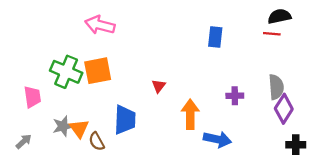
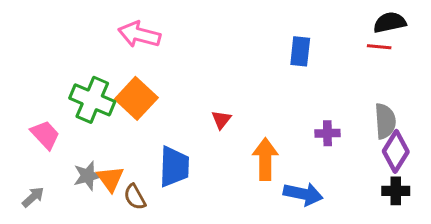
orange square: (98, 71) -> (136, 98), turned -36
pink trapezoid: (32, 97) -> (45, 135), turned -35
black cross: (296, 145) -> (396, 191), moved

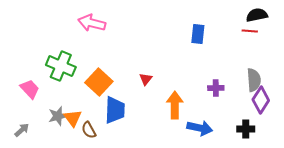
orange square: (136, 98) -> (99, 82), moved
black cross: (396, 191) -> (246, 129), moved

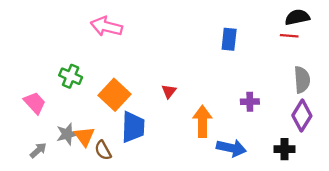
green cross: (61, 66) -> (71, 76), size x0.7
gray semicircle: (254, 80) -> (302, 80), moved
gray arrow: (22, 130) -> (38, 150), moved

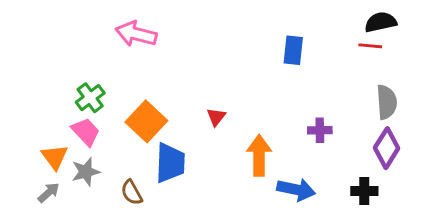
green cross: (71, 76) -> (90, 98), turned 30
pink trapezoid: (35, 103) -> (86, 132), moved
orange triangle: (84, 136) -> (55, 157), moved

